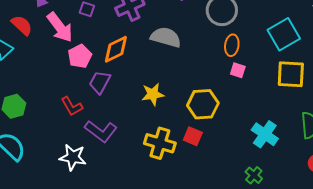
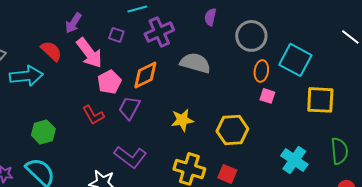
cyan square: (284, 34) -> (295, 60), moved, turned -32
red L-shape: (72, 106) -> (93, 115), moved
red square: (193, 136) -> (227, 174), moved

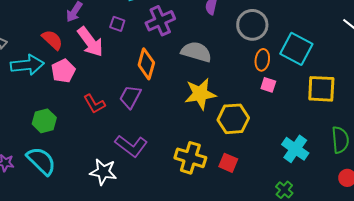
orange diamond: (145, 75) -> (146, 64), turned -48
pink pentagon: (109, 82) -> (63, 71), moved
yellow star: (182, 120) -> (200, 94), moved, size x1.4

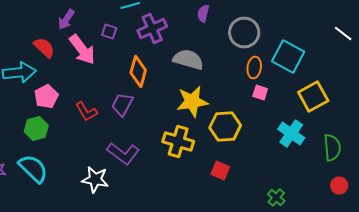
pink pentagon: (63, 71) -> (46, 96), moved
yellow square: (321, 89) -> (313, 96), turned -32
cyan cross: (295, 149) -> (291, 134), moved
yellow cross: (190, 158) -> (178, 142), moved

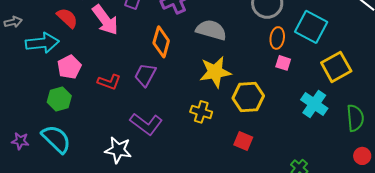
red L-shape: (86, 112) -> (109, 82), turned -40
yellow cross: (178, 142) -> (201, 112), size x0.7

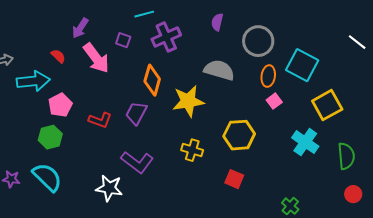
red semicircle: (67, 18) -> (58, 56), size x0.7
gray semicircle: (211, 30) -> (219, 70), moved
pink square: (283, 63) -> (274, 101), turned 35
yellow star: (215, 72) -> (188, 101), moved

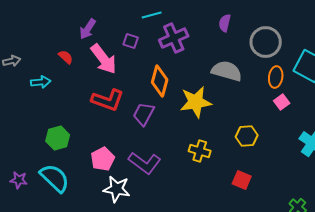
cyan arrow: (33, 81) -> (41, 82), size x0.6
pink pentagon: (60, 105) -> (103, 159), moved
red L-shape: (100, 120) -> (108, 100), moved, size x1.4
yellow hexagon: (239, 135) -> (247, 136), size x0.7

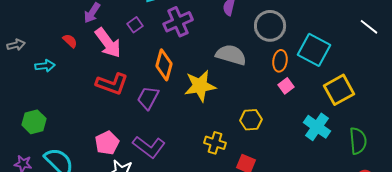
purple square: (131, 41) -> (135, 25), turned 35
green hexagon: (58, 138) -> (34, 122), moved
yellow cross: (200, 151) -> (215, 143), moved

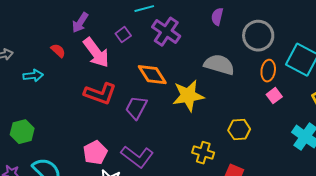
purple cross: (178, 22) -> (166, 32), turned -32
orange diamond: (164, 65) -> (152, 75), turned -48

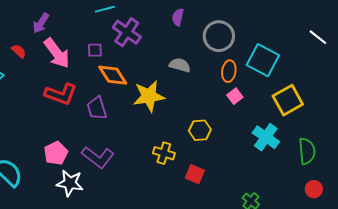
purple square: (123, 35) -> (95, 50), moved, turned 35
gray semicircle: (219, 65) -> (180, 65), size x0.7
purple trapezoid: (136, 108) -> (97, 108), turned -45

